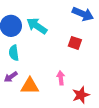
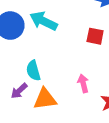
cyan semicircle: (14, 53) -> (33, 71), moved

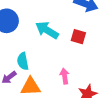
cyan arrow: (44, 21) -> (47, 30), moved

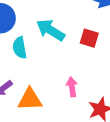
cyan semicircle: (23, 61) -> (20, 48), moved

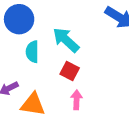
red square: (89, 38) -> (70, 71), moved

